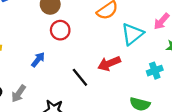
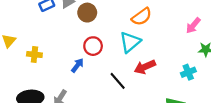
red circle: (60, 30) -> (93, 46), moved
cyan triangle: (132, 34) -> (130, 42), moved

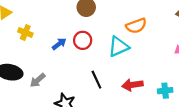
blue arrow: (77, 65) -> (59, 44), moved
red arrow: (145, 67) -> (132, 85), moved

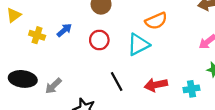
blue arrow: (59, 44) -> (64, 30), moved

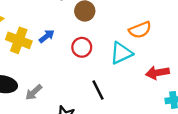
yellow cross: (37, 35) -> (19, 40), size x1.5
red arrow: (156, 85) -> (157, 73), moved

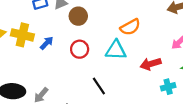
yellow cross: (19, 40) -> (22, 35), moved
cyan triangle: (121, 53) -> (116, 50), turned 35

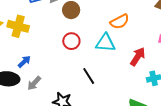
blue arrow: (47, 43) -> (24, 62), moved
red arrow: (151, 64) -> (138, 57), turned 138

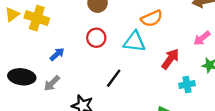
blue arrow: (24, 62) -> (57, 54), moved
black line: (89, 76) -> (114, 78), turned 66

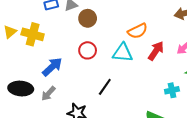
blue arrow: (57, 54) -> (52, 67), size x1.5
red arrow: (170, 59) -> (156, 51), moved

